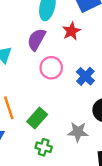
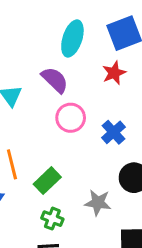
red star: (71, 31) -> (114, 73), moved
purple semicircle: (36, 39) -> (55, 80), turned 100

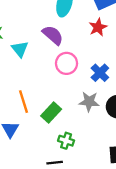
gray star: (98, 203) -> (89, 102), moved
green cross: (52, 219) -> (66, 141), moved

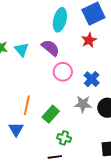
cyan triangle: (20, 49) -> (22, 50), moved
orange line: (24, 102) -> (27, 105), turned 30

